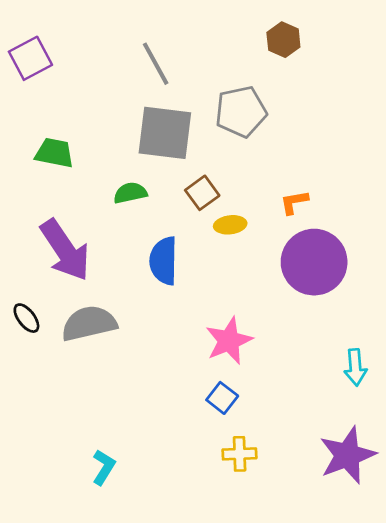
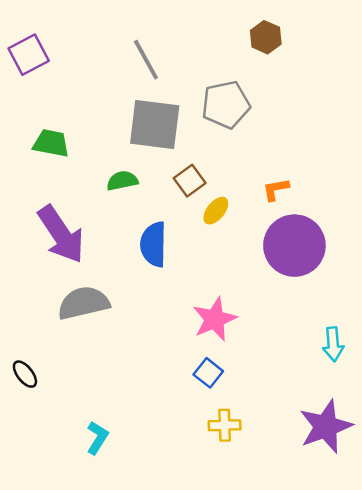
yellow ellipse: (230, 225) -> (216, 211), turned -44
black ellipse: (26, 318) -> (25, 374), moved

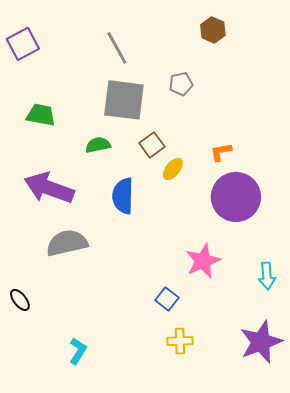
gray pentagon: (226, 105) -> (181, 84), size x0.6
purple arrow: (61, 234) -> (49, 188), turned 144
pink star: (215, 319) -> (203, 261), moved

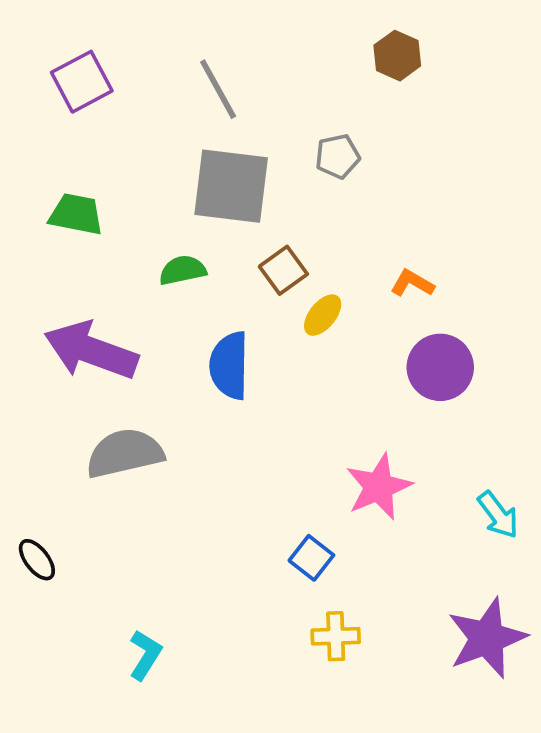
purple square: (23, 44) -> (82, 82), moved
orange L-shape: (221, 152) -> (412, 283), turned 40
purple circle: (236, 197) -> (440, 367), size x0.7
cyan arrow: (267, 276) -> (498, 515), turned -32

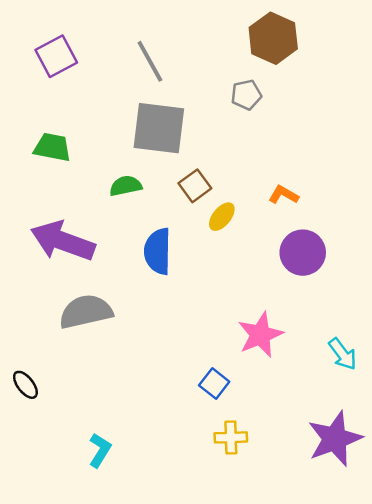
brown hexagon: (397, 56) -> (273, 38), size x1.5
gray pentagon: (338, 156) -> (246, 95), moved

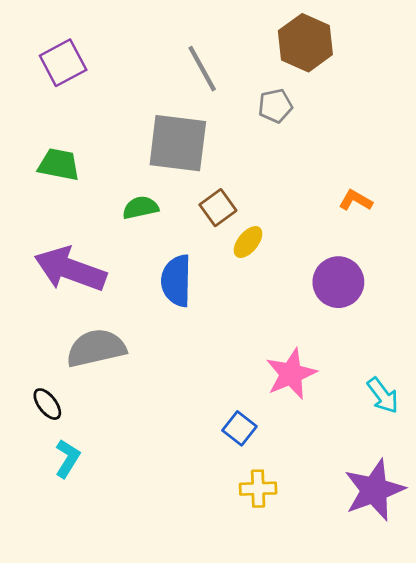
gray line: (150, 61) -> (202, 69), moved
orange L-shape: (283, 195) -> (356, 200), moved
black ellipse: (25, 385) -> (47, 404), moved
cyan L-shape: (100, 450) -> (67, 458), moved

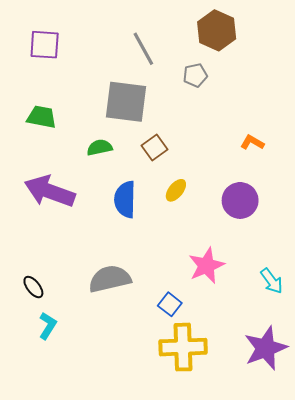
purple square: (63, 63) -> (45, 45), turned 32
yellow ellipse: (248, 242) -> (176, 190), moved
gray semicircle: (96, 348) -> (110, 279), moved
yellow cross: (258, 489) -> (183, 347), size x1.8

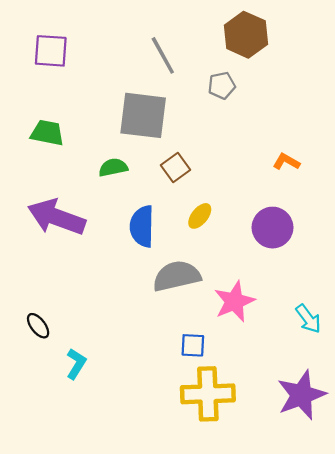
gray semicircle: (110, 279) -> (177, 276), moved
blue square: (170, 304) -> (193, 345), turned -35
cyan L-shape: (48, 326) -> (76, 364), moved

